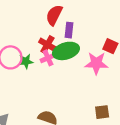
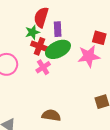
pink cross: (48, 58) -> (43, 67), moved
green star: (26, 61) -> (32, 32), moved

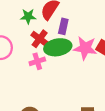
green star: (32, 32) -> (28, 16), moved
pink star: (89, 56) -> (85, 48), moved

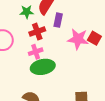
red cross: (40, 39) -> (37, 32), turned 35
green ellipse: (58, 47) -> (43, 67), moved

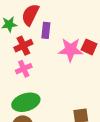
green ellipse: (43, 67) -> (26, 102), moved

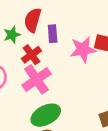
pink cross: (24, 69) -> (37, 79), size x1.6

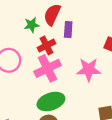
pink star: (83, 49) -> (89, 70), moved

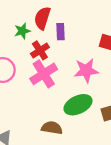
green ellipse: (51, 102) -> (78, 105), moved

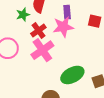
purple rectangle: (61, 32) -> (67, 12), moved
pink star: (86, 70) -> (63, 27), moved

